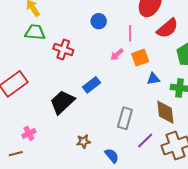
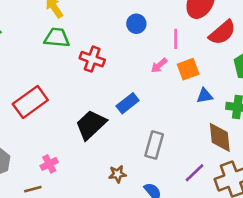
gray rectangle: (125, 118) -> (154, 145), moved

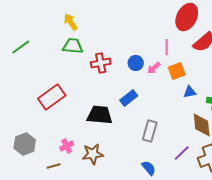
blue circle: (136, 24) -> (136, 63), moved
red cross: (92, 59) -> (101, 63), turned -30
black trapezoid: (91, 125) -> (100, 115), turned 48
brown star: (117, 174) -> (93, 154), moved, size x1.5

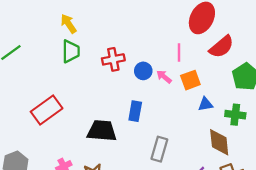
green trapezoid: (73, 46) -> (71, 51), turned 85
red cross: (101, 63) -> (113, 59), moved
pink arrow: (154, 68) -> (164, 77), turned 80
blue rectangle: (129, 98) -> (135, 111), turned -42

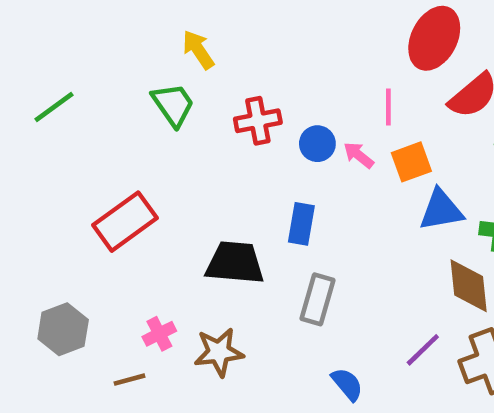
yellow arrow: (68, 24) -> (198, 50), moved
green trapezoid: (71, 51) -> (173, 105), turned -35
blue triangle: (205, 104) -> (441, 210), size x1.5
gray rectangle: (159, 149) -> (317, 299), moved

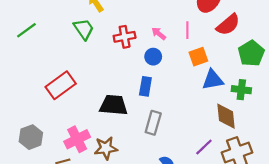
blue circle: (317, 144) -> (153, 57), moved
pink arrow: (359, 155) -> (159, 33), moved
pink cross: (159, 334) -> (77, 139), size x1.6

